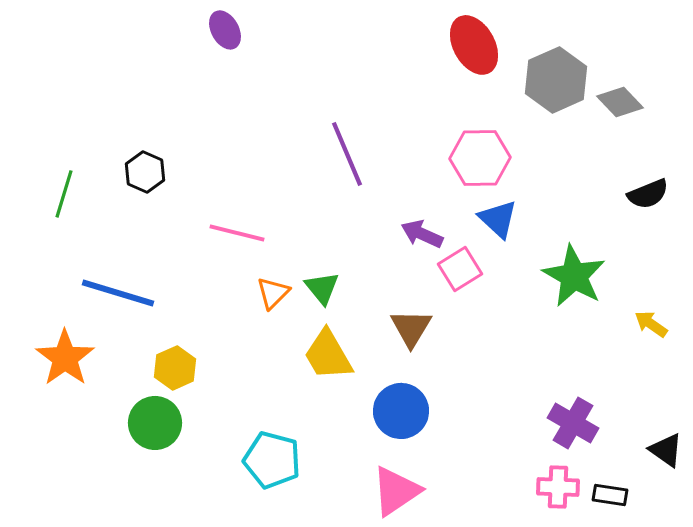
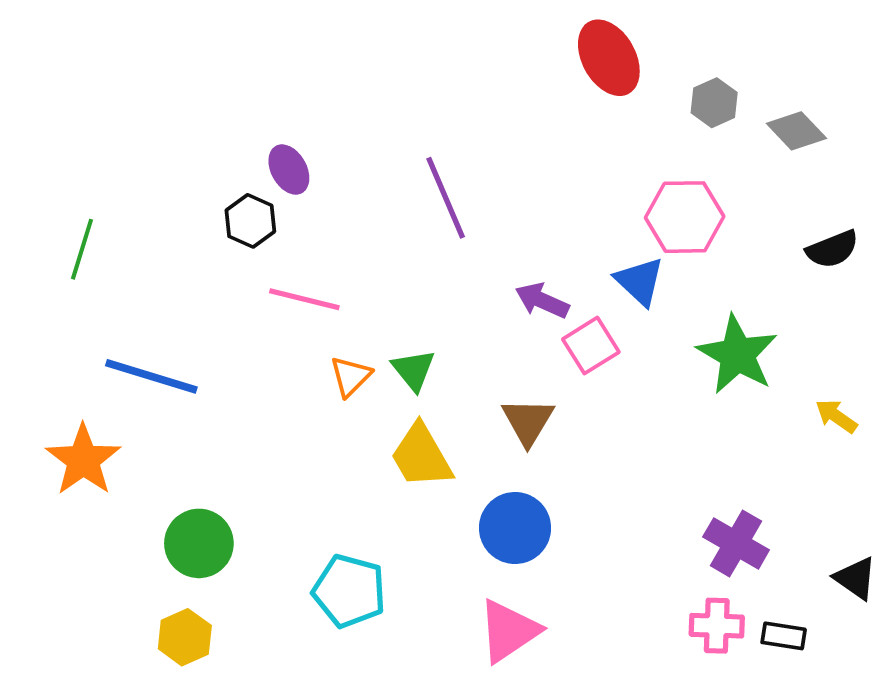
purple ellipse: (225, 30) -> (289, 170), moved
gray hexagon: (556, 80) -> (714, 103), size x0.6
pink hexagon: (480, 158) -> (685, 217), moved
black hexagon: (145, 172) -> (250, 221), moved
yellow hexagon: (175, 368) -> (185, 637), moved

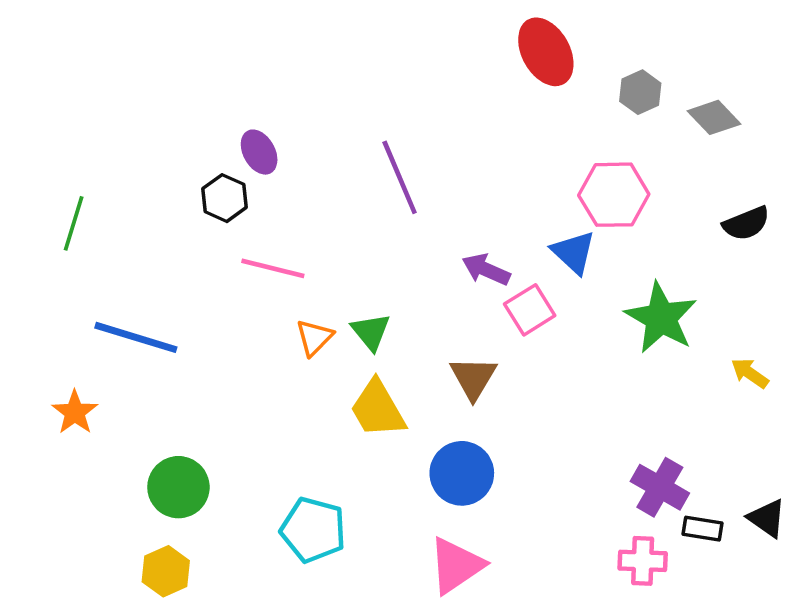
orange star: (83, 460) -> (75, 412), size x0.7
black rectangle: (784, 636) -> (702, 529), moved

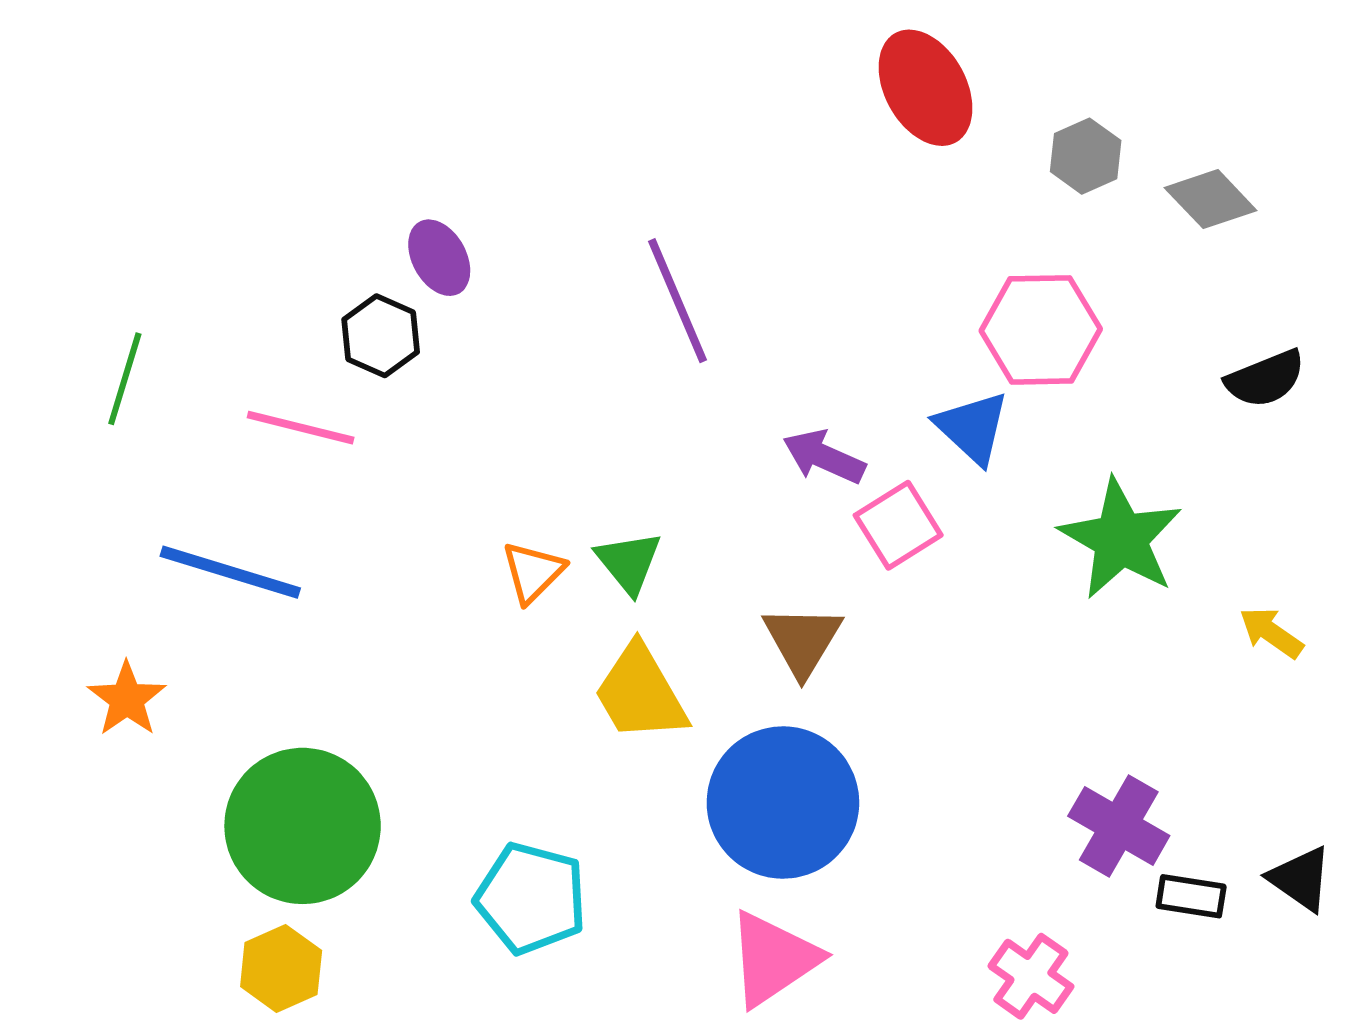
pink line: (273, 268) -> (301, 428), moved
blue circle: (462, 473) -> (783, 803), size x1.4
green circle: (178, 487) -> (303, 826), size x1.5
pink cross: (643, 561) -> (1031, 976), moved, turned 33

